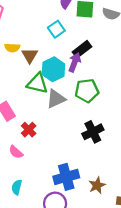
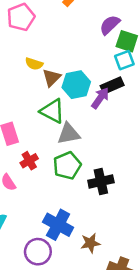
cyan square: (56, 29) -> (124, 60), moved
cyan hexagon: (53, 69) -> (76, 85), moved
green pentagon: (87, 91) -> (67, 166), moved, turned -30
blue cross: (66, 177) -> (58, 225), turned 30

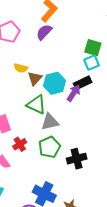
purple semicircle: (110, 25) -> (44, 32), moved

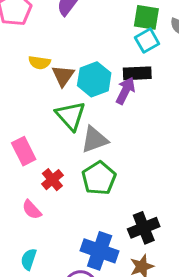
black rectangle: (83, 83) -> (137, 73), turned 30
green triangle: (36, 105) -> (71, 116), turned 30
black cross: (77, 159) -> (144, 228), moved

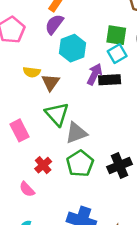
cyan hexagon: (94, 79) -> (73, 48), moved
purple arrow: (125, 91) -> (95, 74), moved
pink rectangle: (24, 151) -> (19, 130), moved
black cross: (144, 228) -> (119, 165), moved

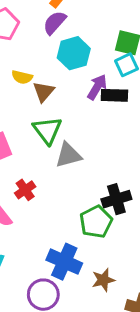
green pentagon: (80, 164) -> (96, 222), moved

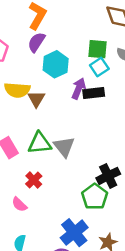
yellow semicircle: (22, 77) -> (17, 90), size x1.5
green triangle: (47, 130) -> (40, 143), moved, turned -50
gray triangle: (68, 155) -> (64, 147), turned -45
blue cross: (64, 262) -> (74, 233), turned 36

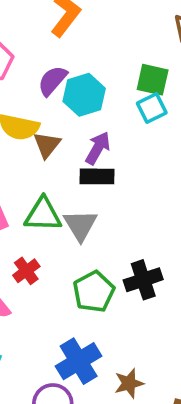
purple semicircle: (36, 42) -> (52, 81), moved
purple arrow: (79, 89) -> (98, 148), moved
black rectangle: (94, 93) -> (97, 176), moved
green pentagon: (95, 197) -> (94, 292), moved

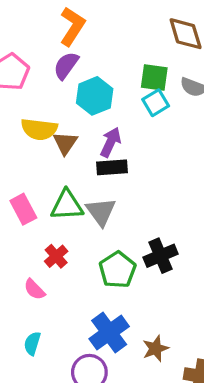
purple semicircle: (52, 81) -> (66, 65), moved

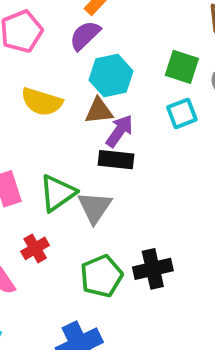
cyan square: (156, 103) -> (182, 113), moved
brown triangle: (65, 143) -> (99, 111), moved, turned 40
green triangle: (67, 205) -> (58, 193), turned -42

